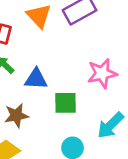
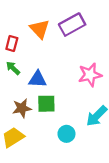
green square: (66, 103) -> (46, 104), moved

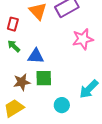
pink star: (90, 75) -> (83, 39), moved

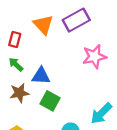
green square: (44, 78) -> (50, 101), turned 30
brown star: (22, 82) -> (19, 93), moved

